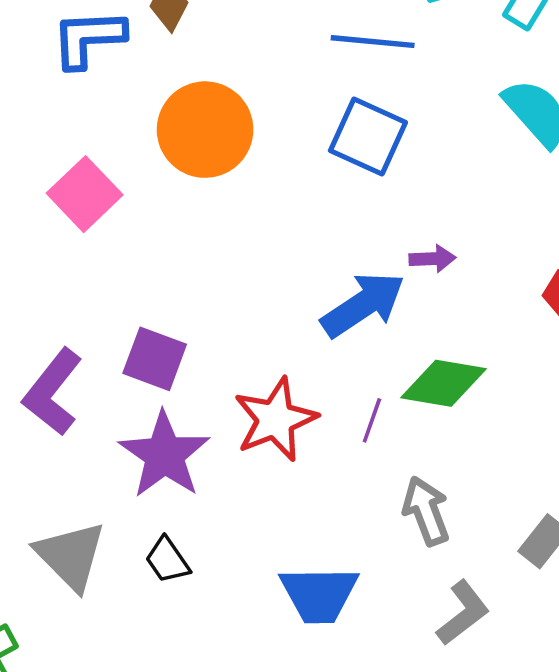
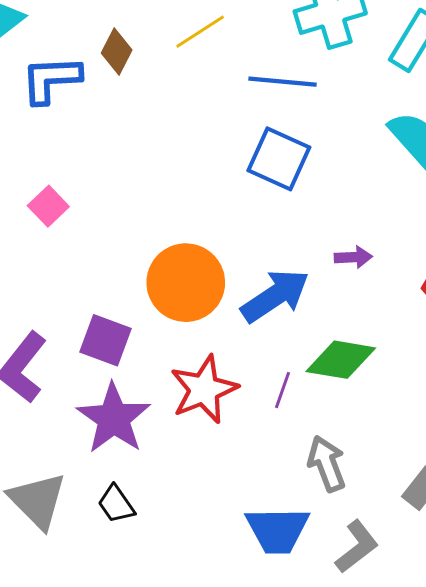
orange circle: (205, 130) -> (186, 283), moved
pink square: (85, 194) -> (48, 206), size x0.7
purple arrow: (432, 259) -> (353, 257), moved
blue trapezoid: (319, 594) -> (277, 530), moved

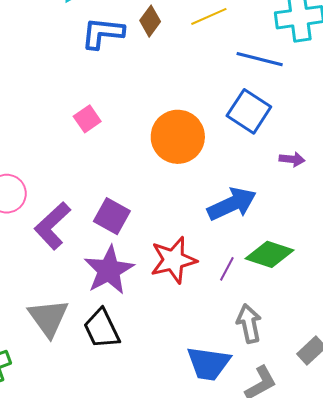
purple arrow: (353, 257) -> (292, 159), moved
orange circle: (186, 283) -> (178, 137), moved
black trapezoid: (116, 504) -> (102, 329), size x1.5

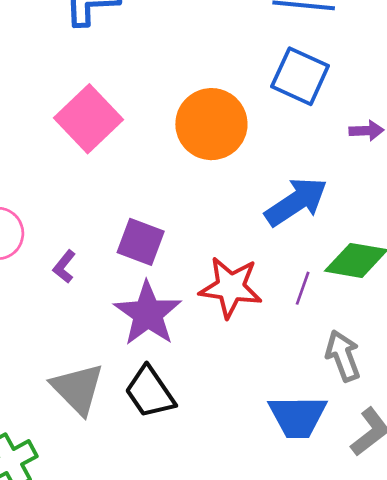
pink square: (87, 119) -> (89, 119), size x1.8
purple L-shape: (52, 226) -> (64, 267), size x0.5
red star: (173, 260) -> (231, 287), turned 30

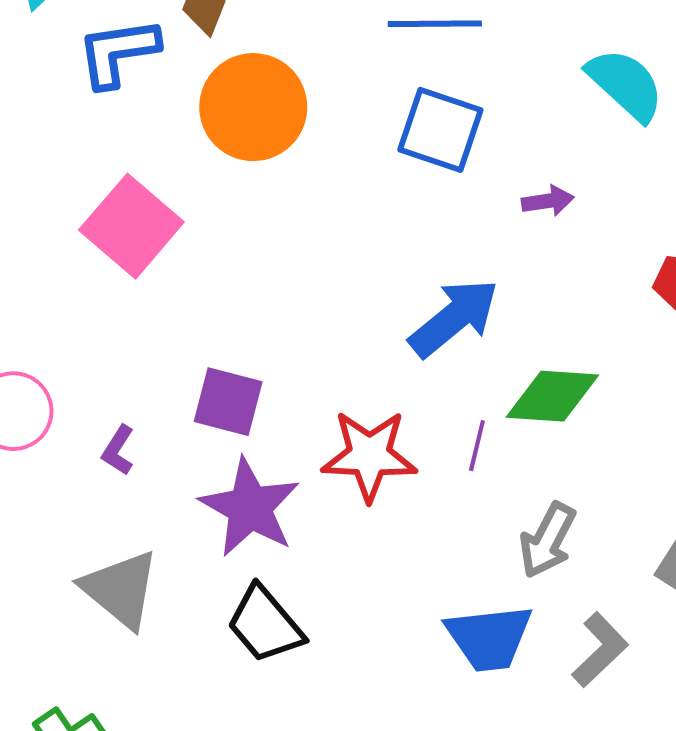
orange circle: (211, 124) -> (253, 107), moved
gray arrow: (343, 356) -> (547, 540), turned -126
gray triangle: (78, 389) -> (120, 589), moved

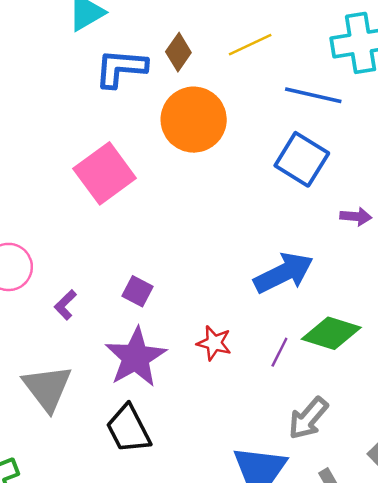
purple square: (228, 402) -> (138, 291), size x0.7
red star: (369, 456) -> (214, 343), size x0.6

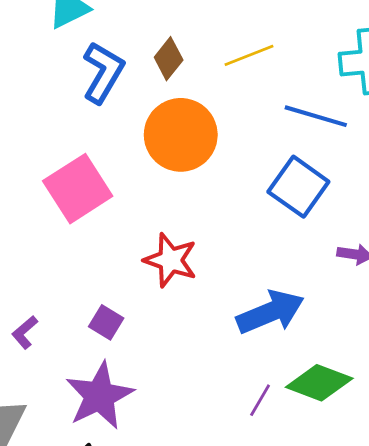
blue L-shape: (121, 68) -> (103, 72), turned 112
red star: (214, 343) -> (170, 260), moved, size x1.4

